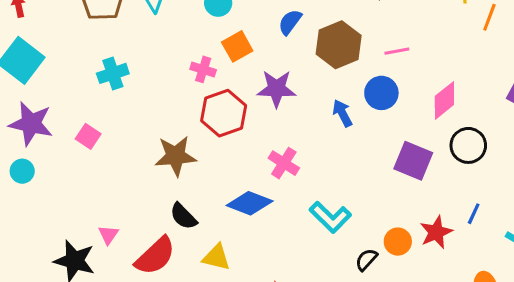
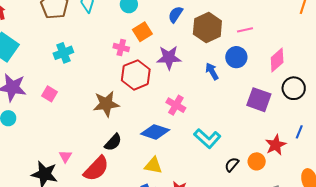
black semicircle: (183, 216) -> (113, 142), turned -90
orange circle: (398, 242) -> (257, 161), moved
yellow triangle: (216, 257) -> (153, 165), moved

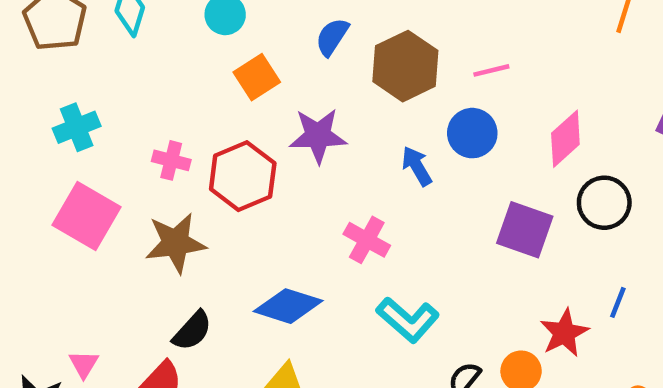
pink cross: (121, 48) -> (171, 160), moved
pink square: (49, 94) -> (86, 216), moved, size x1.8
pink cross: (176, 105) -> (367, 240), moved

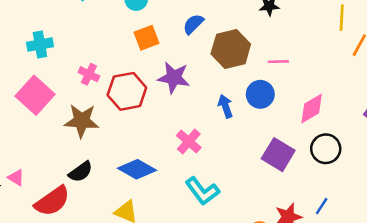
pink triangle: (84, 364) -> (16, 178), turned -42

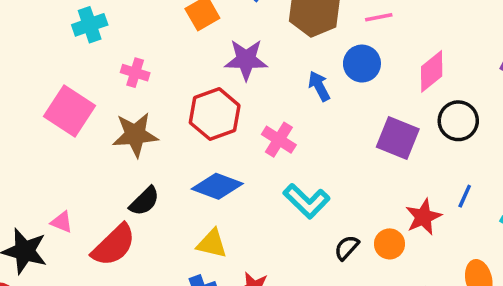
cyan cross: (40, 44) -> (90, 25), moved
red hexagon: (127, 91) -> (215, 114), moved

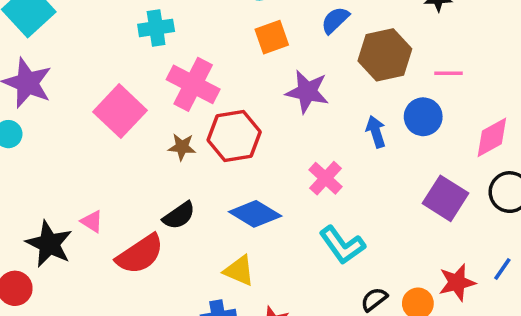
pink cross: (135, 73) -> (193, 84), size x1.8
red hexagon: (215, 114) -> (234, 136), moved
brown star: (135, 135) -> (182, 147), size x0.6

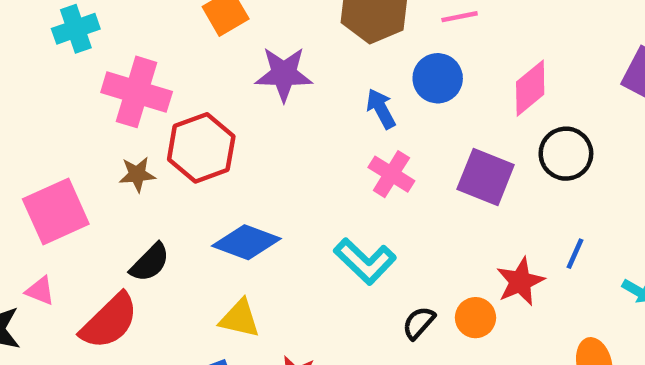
pink square: (120, 111) -> (56, 212), moved, turned 33
pink cross: (326, 178) -> (391, 174), moved

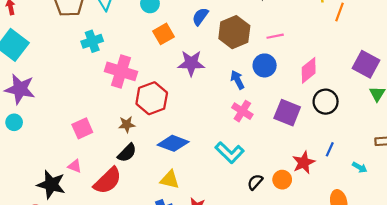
brown star: (137, 174) -> (127, 124), moved
pink square: (56, 212) -> (82, 128), size x0.7

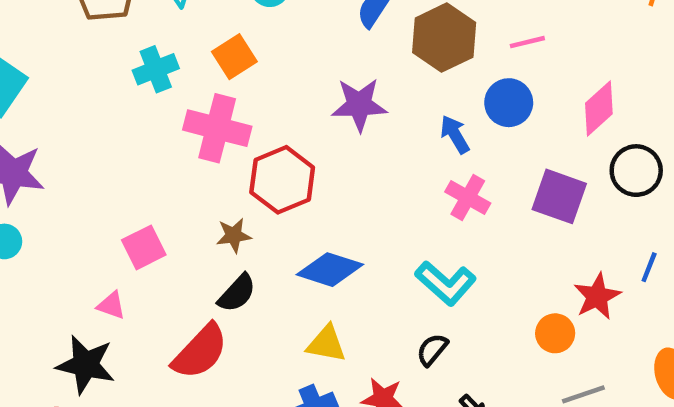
orange square: (164, 34) -> (234, 57), moved
pink triangle: (75, 166) -> (111, 305), moved
black semicircle: (255, 182) -> (432, 350), moved

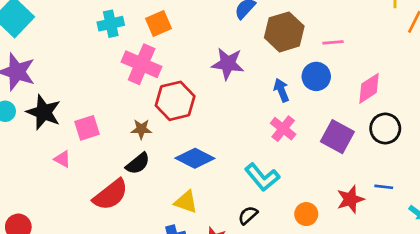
blue line: (649, 267) -> (384, 187), turned 66
orange circle: (555, 333) -> (306, 214), moved
black star: (86, 365) -> (44, 112), moved

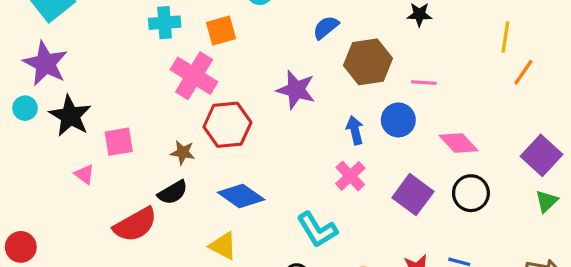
pink diamond: (369, 88) -> (459, 143), turned 72

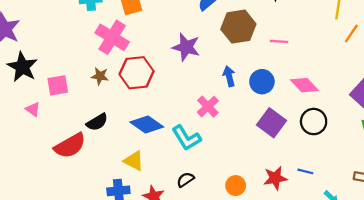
blue circle: (398, 120) -> (262, 82), moved
brown star: (183, 152) -> (100, 76), moved
pink cross: (350, 176) -> (208, 107), moved
cyan L-shape: (317, 230) -> (186, 138), moved

